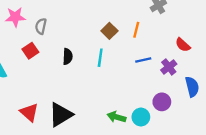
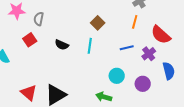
orange line: (136, 30) -> (135, 22), moved
red semicircle: (183, 45) -> (161, 35), size x1.5
black semicircle: (68, 57) -> (62, 45), turned 112
cyan circle: (141, 117) -> (117, 76), moved

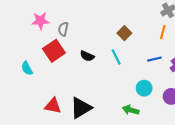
red square: (30, 40) -> (54, 51), size x1.5
cyan line: (90, 46) -> (116, 57), turned -35
red triangle: (29, 93) -> (53, 106), turned -30

